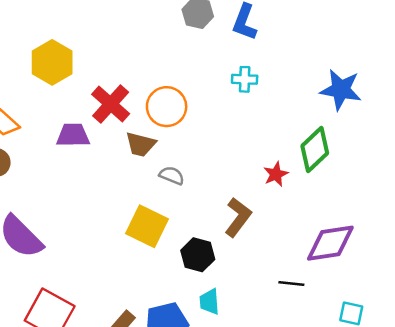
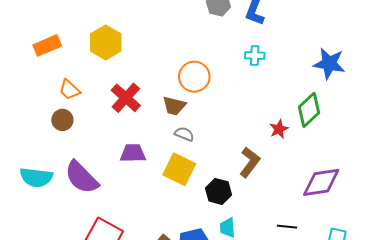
red cross: (111, 104) -> (126, 98), moved
purple trapezoid: (73, 135) -> (133, 153), moved
gray semicircle: (172, 176) -> (184, 134), moved
black line: (291, 283) -> (287, 227), moved

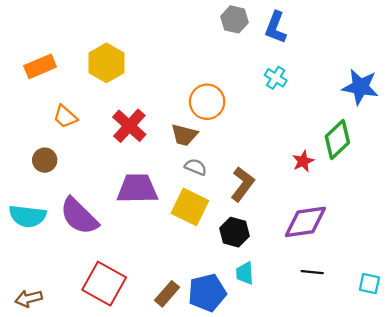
cyan cross: (255, 56) -> (276, 78), turned 30
brown circle: (62, 120) -> (45, 160), moved
purple trapezoid: (133, 153) -> (137, 189), size x1.4
brown L-shape: (250, 162) -> (242, 184), moved
purple diamond: (321, 182) -> (305, 222), moved

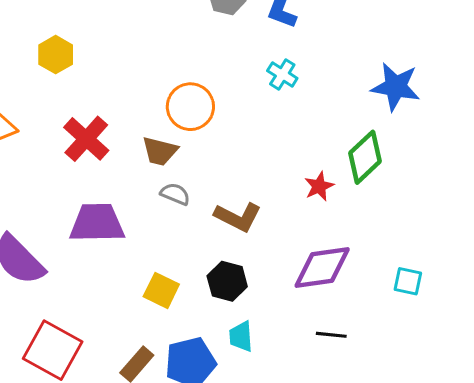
yellow hexagon: (106, 63) -> (56, 55), size x0.7
brown L-shape: (242, 184) -> (238, 217), turned 80
yellow square: (190, 207) -> (161, 290), moved, size x0.7
cyan square: (369, 284) -> (408, 281), moved

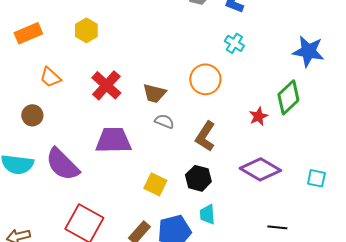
orange circle: (190, 107) -> (205, 79), moved
brown L-shape: (238, 217) -> (205, 136), turned 96
purple diamond: (322, 267) -> (260, 169), turned 39
black line: (331, 335) -> (277, 227), moved

